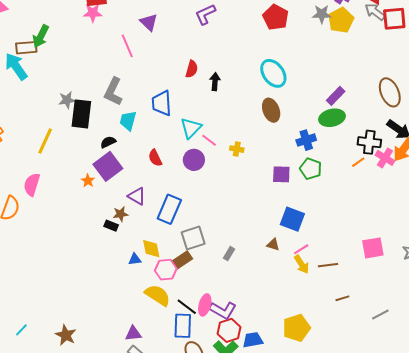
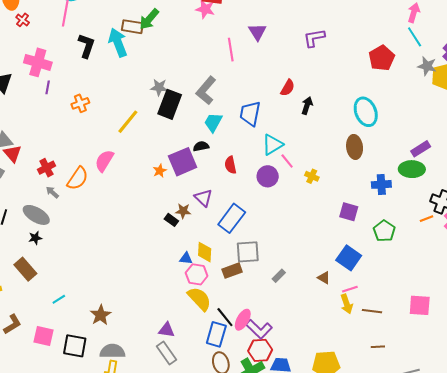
black semicircle: (108, 142) -> (201, 146), moved
green pentagon: (311, 169) -> (384, 231), moved
pink hexagon: (166, 270) -> (197, 274), moved

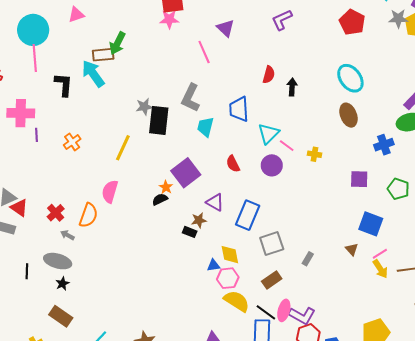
black semicircle: (201, 146) -> (160, 199), moved
brown rectangle: (232, 271) -> (272, 280), moved
brown triangle: (324, 278) -> (352, 249), turned 32

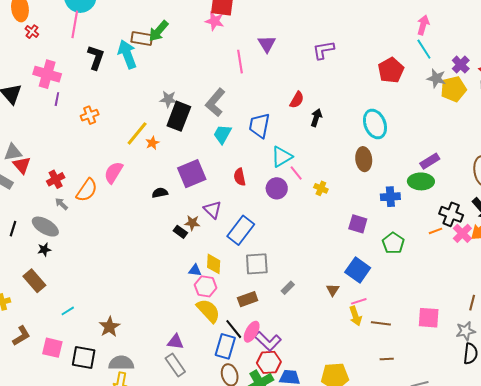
orange star: (166, 187) -> (152, 143), moved

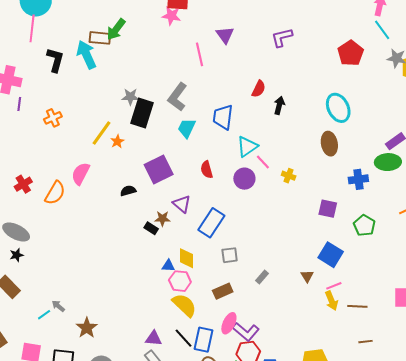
gray arrow: (61, 204) -> (58, 306), moved
gray square: (257, 264) -> (230, 255), size x0.7
black line: (234, 329) -> (184, 338), moved

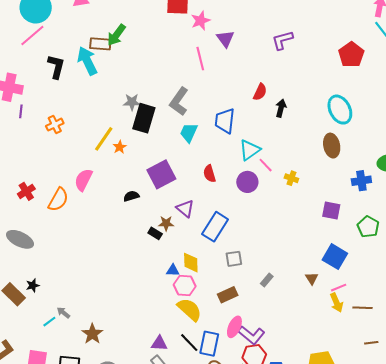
pink star: (171, 16) -> (201, 21), moved, turned -30
pink line: (32, 28) -> (32, 35), turned 44
black star: (17, 255) -> (33, 285), moved

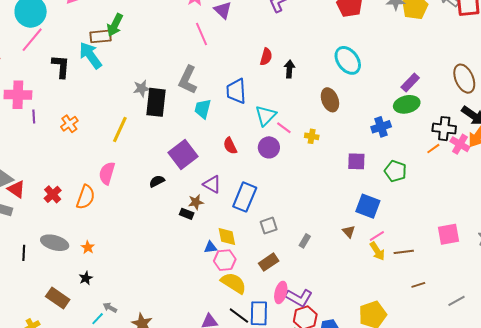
brown ellipse: (332, 146) -> (330, 100), moved
orange star: (120, 147) -> (88, 247), moved
black star: (33, 285) -> (86, 278), moved

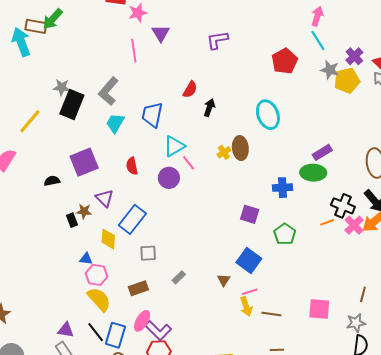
yellow cross: (312, 136) -> (224, 152), moved, turned 32
black rectangle: (187, 214) -> (72, 220), turned 32
yellow diamond: (227, 237) -> (108, 239), moved

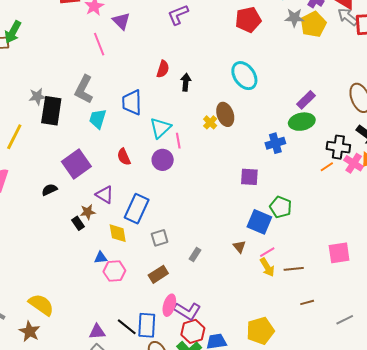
red pentagon: (285, 61) -> (248, 20), turned 30
pink line: (189, 163) -> (178, 141), turned 42
green pentagon: (285, 234) -> (281, 207), moved
yellow semicircle: (99, 299) -> (41, 305), moved

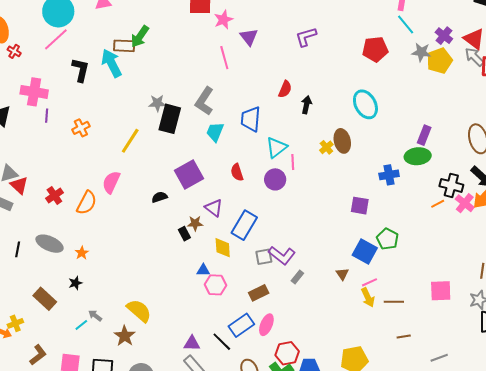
purple rectangle: (306, 100) -> (424, 135), turned -30
purple L-shape: (187, 311) -> (282, 255), moved
blue rectangle: (147, 325) -> (241, 325), moved, turned 45

